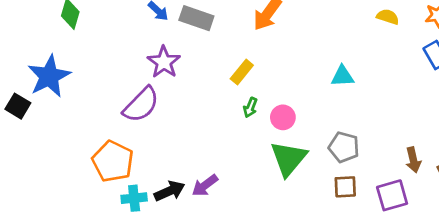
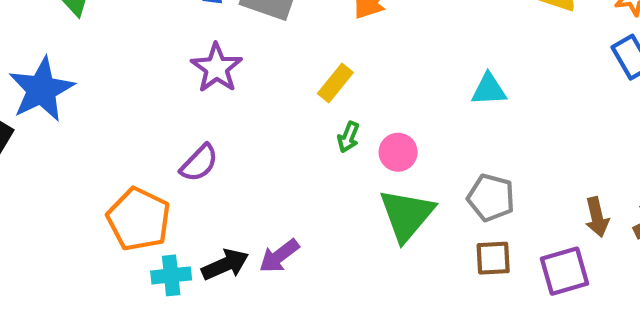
purple semicircle: (141, 105) -> (199, 163), moved, size x0.7

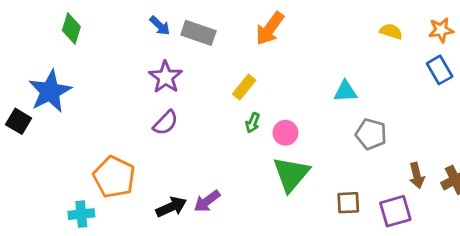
purple semicircle: (199, 163) -> (166, 123), moved
gray pentagon: (491, 198) -> (371, 134), moved
cyan cross: (171, 275) -> (81, 214), moved

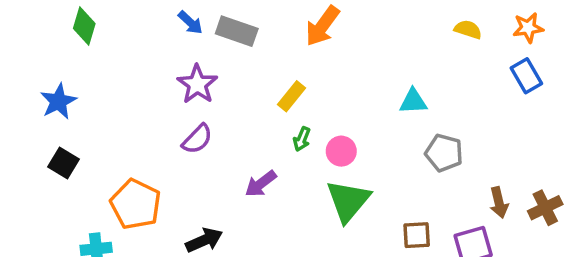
blue star: (50, 91) -> (58, 101), size x0.7
black square: (19, 121) -> (64, 163), moved
purple arrow: (207, 201) -> (261, 184), moved

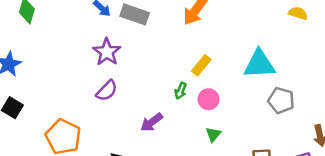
yellow rectangle: (292, 96) -> (201, 65), moved
cyan triangle: (413, 101) -> (259, 64), size x1.6
green triangle: (348, 201) -> (213, 134), size x0.5

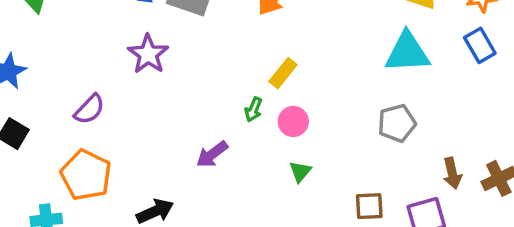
cyan triangle: (259, 64) -> (407, 52), moved
purple semicircle: (107, 91) -> (89, 109), moved
gray pentagon: (281, 100) -> (397, 123), turned -30

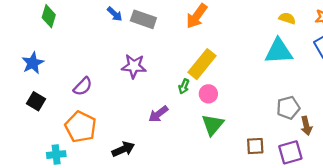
purple star: (148, 54) -> (134, 66), moved, turned -30
yellow rectangle: (283, 73) -> (202, 64), size x1.6
gray pentagon: (397, 123) -> (288, 108), moved
green triangle: (300, 172) -> (213, 125), size x1.6

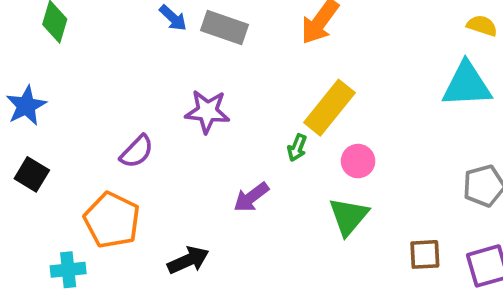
purple semicircle: (83, 86) -> (137, 151), moved
pink circle: (208, 94) -> (358, 161), moved

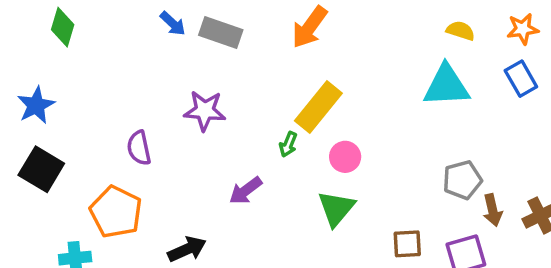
purple semicircle: (137, 151) -> (139, 148), turned 124
black square: (32, 174) -> (41, 169), size x1.4

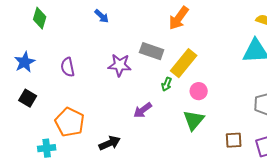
gray rectangle: (221, 32) -> (152, 51), moved
purple semicircle: (139, 148) -> (68, 67), moved
black square: (41, 169) -> (28, 98), size x0.7

